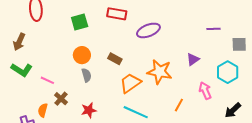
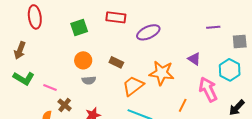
purple triangle: (193, 59) -> (194, 59), turned -48
gray semicircle: (86, 75) -> (89, 80), turned 104
pink arrow: (205, 91) -> (208, 90), size x1.4

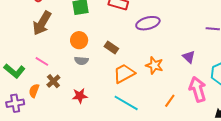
brown arrow: (20, 50) -> (42, 23), moved, size x1.4
orange star: (162, 73) -> (154, 65), size x0.7
green L-shape: (24, 78) -> (14, 71), moved

